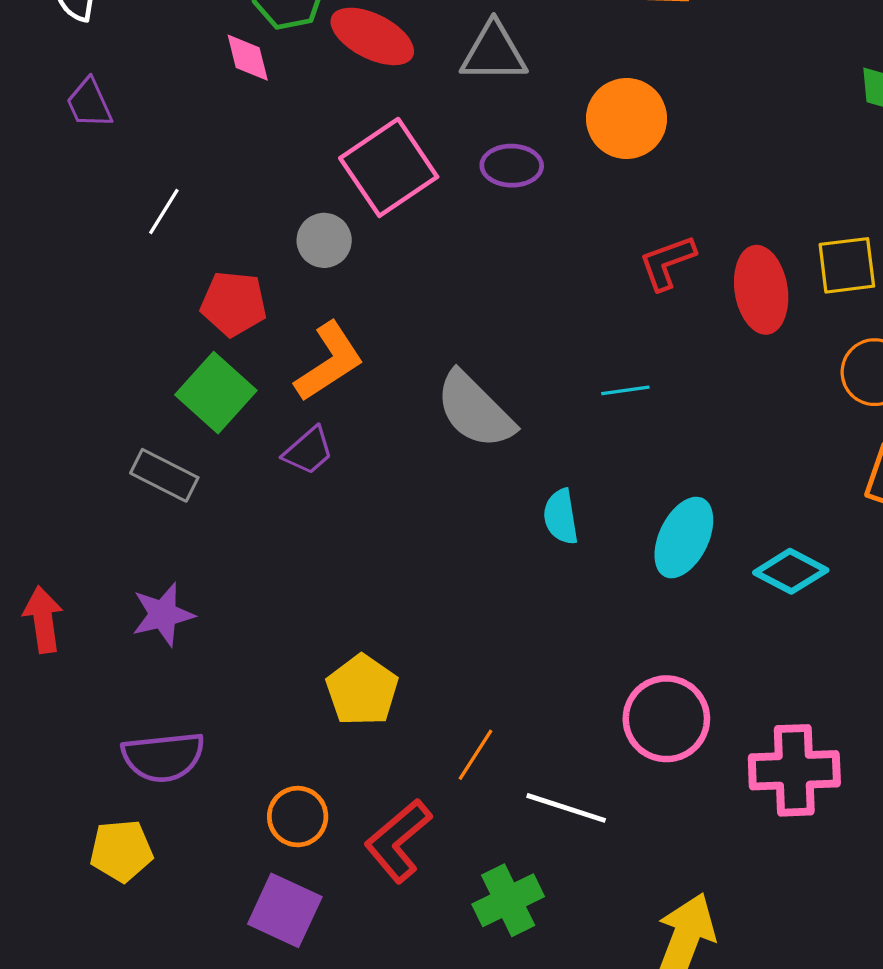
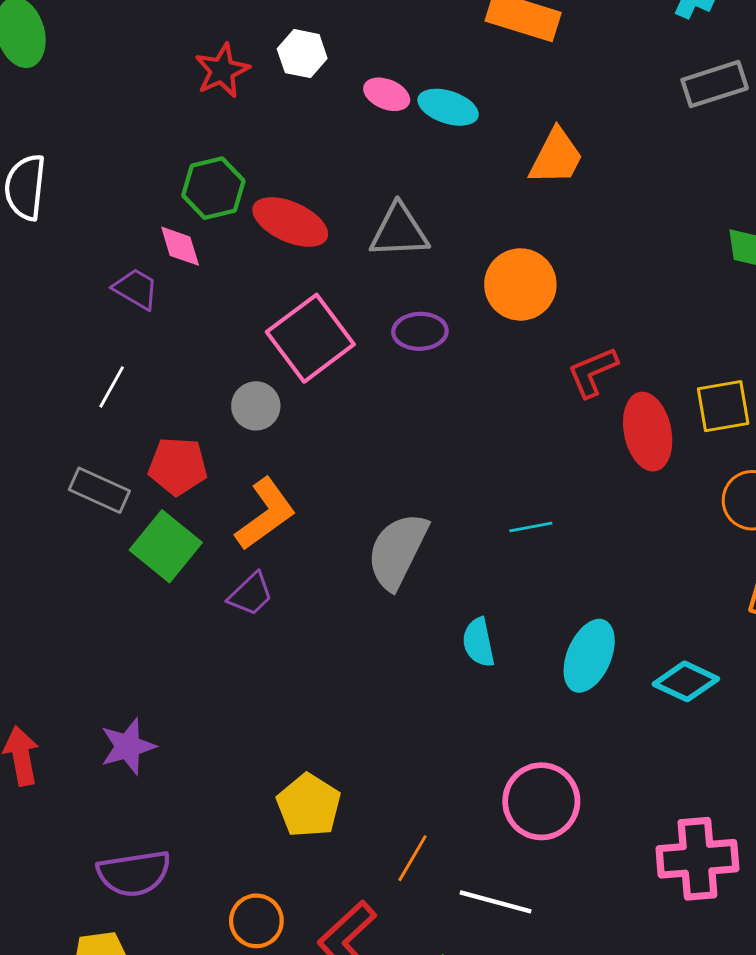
purple trapezoid: (89, 103) -> (136, 289), moved, turned 147
red L-shape: (667, 262) -> (593, 372), moved
gray semicircle: (475, 410) -> (397, 551), turned 74
gray rectangle: (164, 475) -> (99, 490), moved
pink circle: (666, 719) -> (541, 801), moved

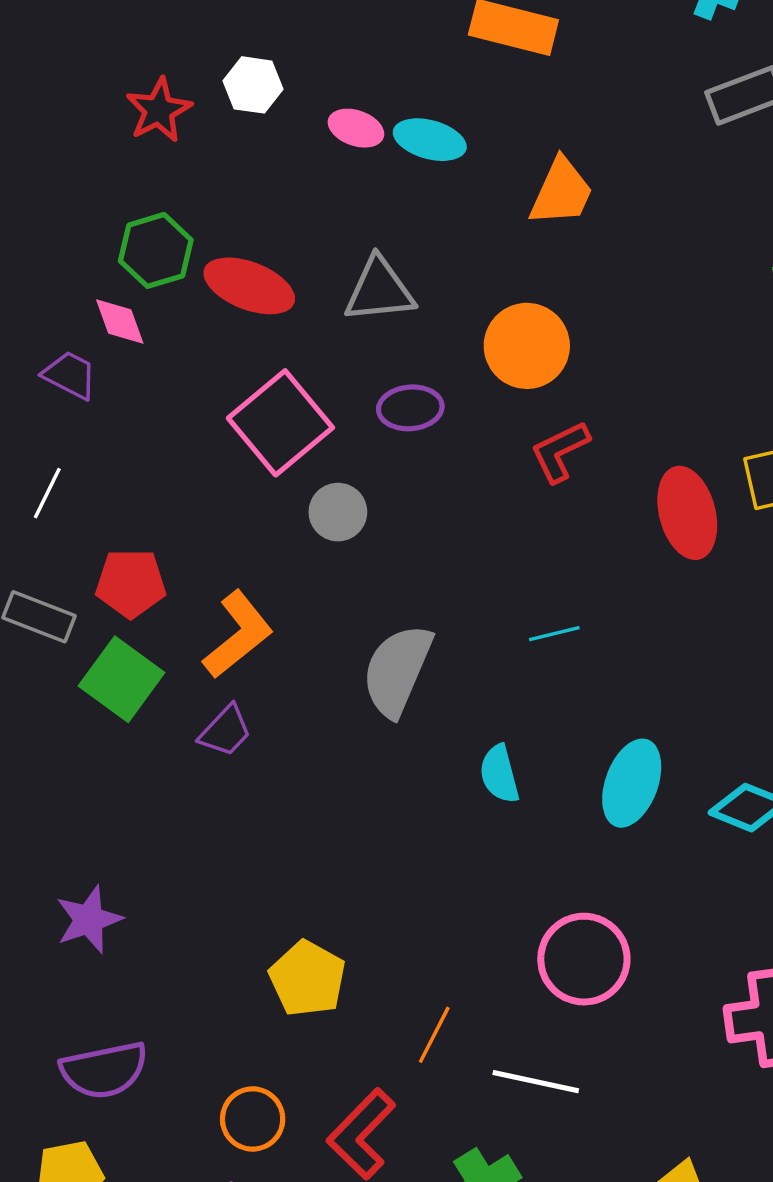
red L-shape: (593, 372) -> (560, 451), moved
gray circle: (256, 406) -> (338, 512), moved

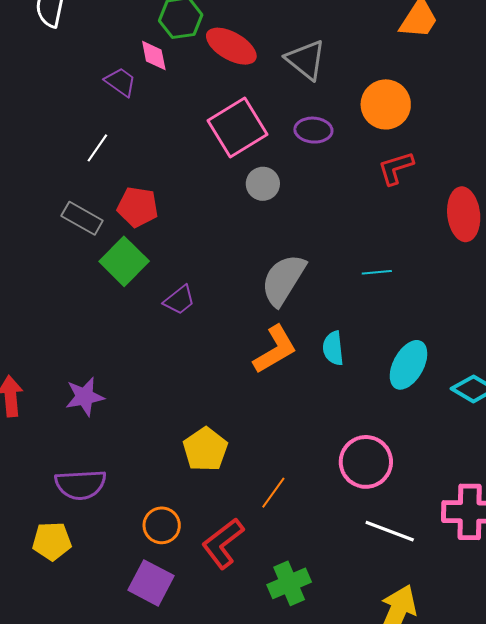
gray triangle: (379, 290) -> (306, 60), turned 36
orange L-shape: (238, 635) -> (275, 350), moved
white line: (536, 1082) -> (390, 531), moved

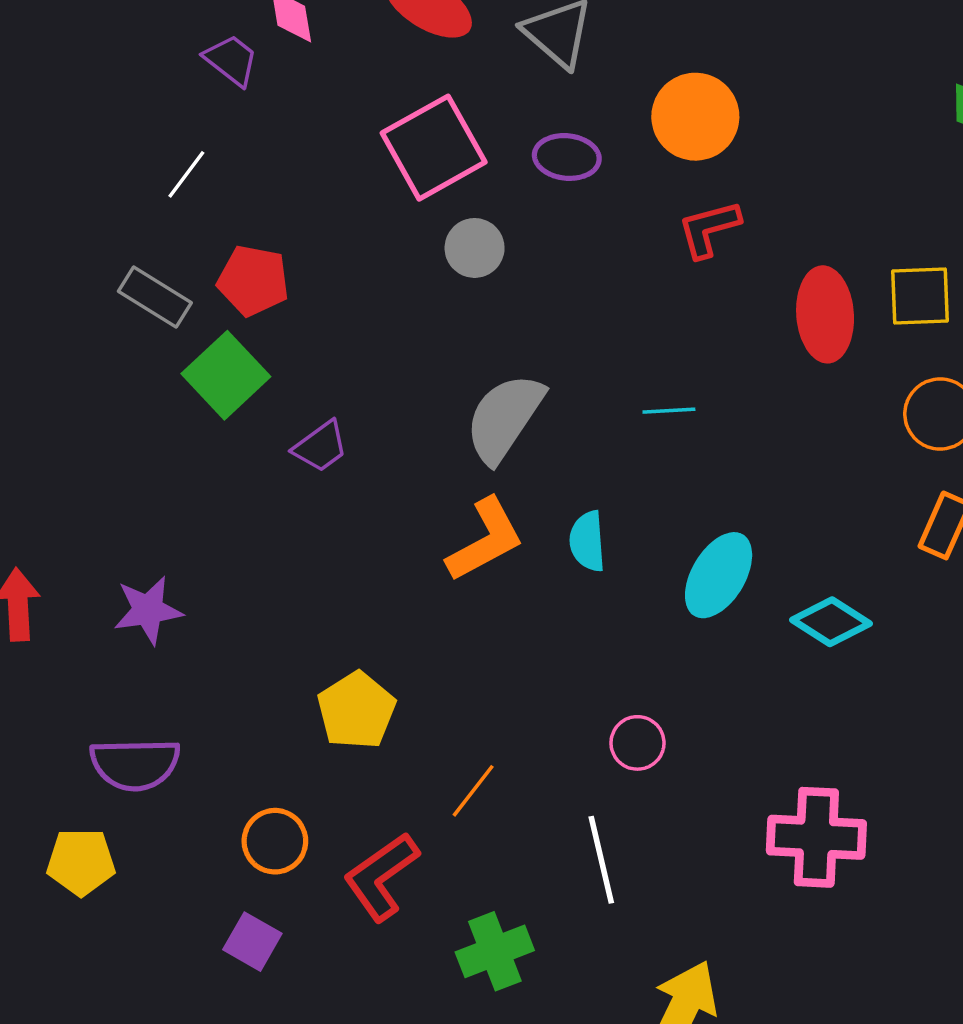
pink circle: (366, 462) -> (637, 743), size x0.6
white line: (390, 531) -> (601, 860), moved, turned 54
purple square: (151, 583) -> (252, 942), size x0.7

